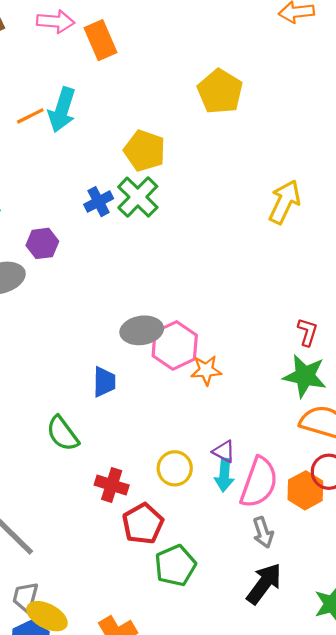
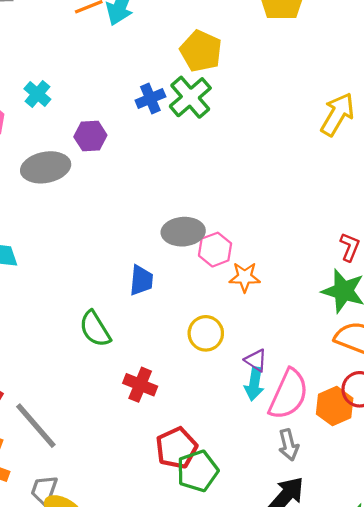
pink hexagon: (175, 345) -> (215, 250), size x0.7
yellow circle: (175, 468) -> (206, 333), moved
red pentagon: (143, 524) -> (176, 448), moved

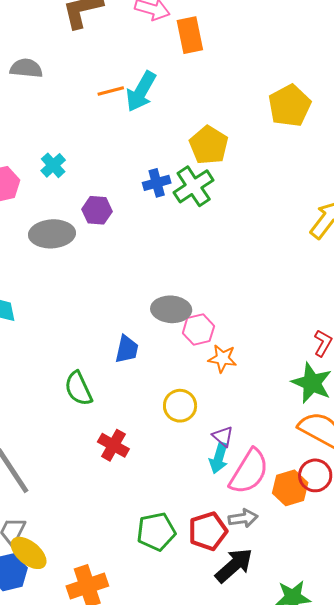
gray arrow: (289, 445) -> (243, 518), turned -92
red pentagon: (176, 448) -> (208, 531), moved

